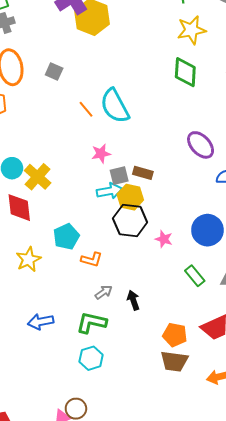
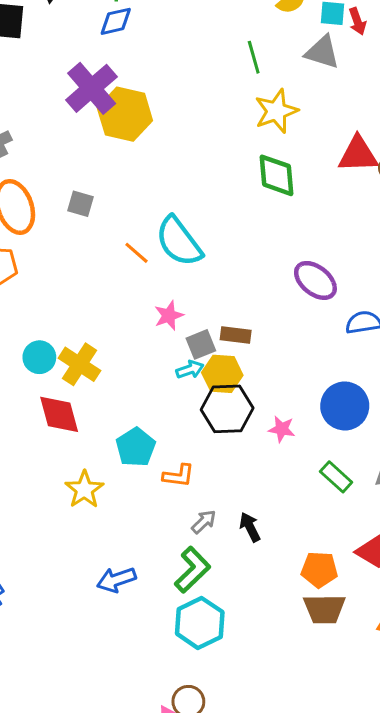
cyan arrow: (109, 191) -> (190, 369), size x0.7
green L-shape: (92, 323) -> (192, 570), turned 132
cyan hexagon: (91, 358) -> (200, 623), size x1.4

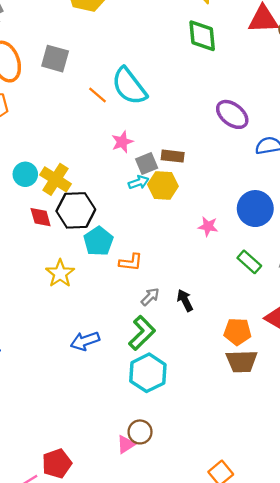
gray square: (81, 204) -> (55, 59), size x1.4
black hexagon: (227, 409) -> (76, 210), moved
red diamond: (59, 414) -> (41, 217), size x0.7

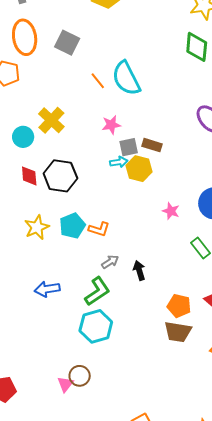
yellow cross: (56, 179) -> (51, 120), moved
cyan pentagon: (98, 241) -> (72, 226), moved
pink triangle: (126, 444) -> (65, 384), turned -30

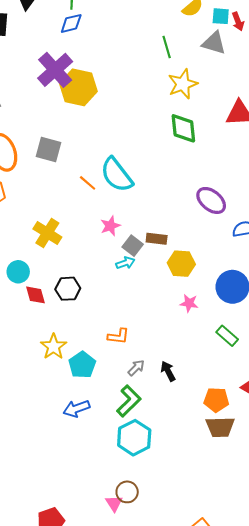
cyan circle: (23, 137) -> (18, 272), moved
gray square: (129, 147) -> (133, 246), turned -30
yellow hexagon: (139, 169) -> (181, 264), moved
black hexagon: (60, 176) -> (68, 289), size x0.7
cyan pentagon: (72, 226) -> (82, 365), moved

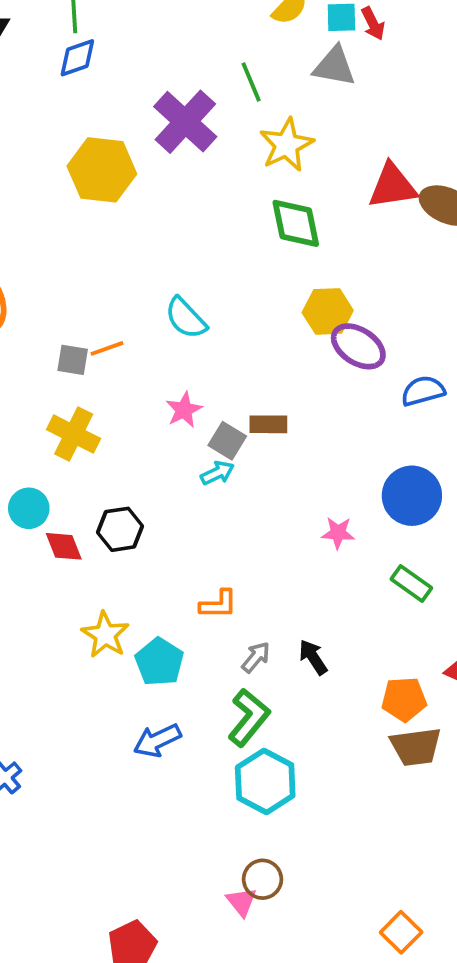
purple cross: (55, 70) -> (185, 122), moved
gray square: (48, 149) -> (73, 360), moved, size x0.7
cyan semicircle: (117, 175) -> (186, 318), size x0.7
orange line: (88, 183) -> (107, 348), moved, turned -54
yellow hexagon: (181, 264) -> (328, 311), moved

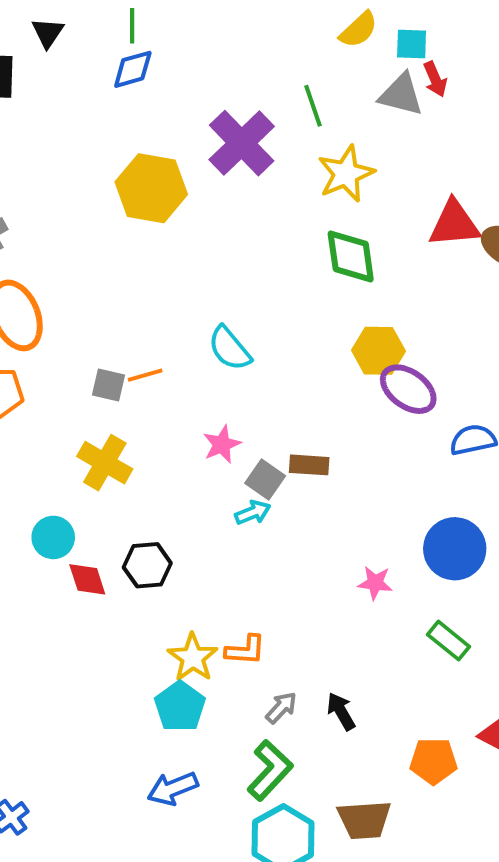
red arrow: (373, 24) -> (435, 79), moved
yellow star: (105, 635) -> (193, 658), moved
brown trapezoid: (416, 747) -> (364, 820), moved

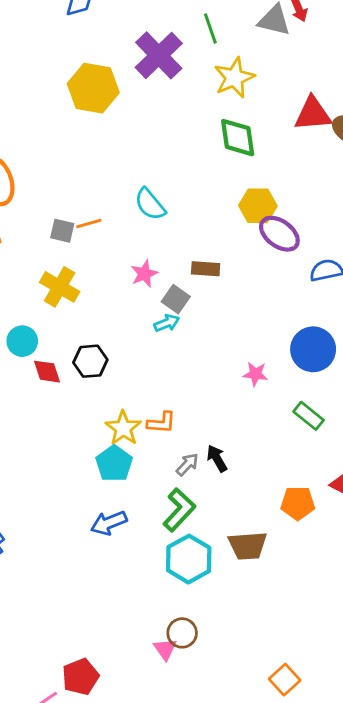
brown rectangle: (309, 465) -> (206, 269), moved
black arrow: (341, 711) -> (217, 458), moved

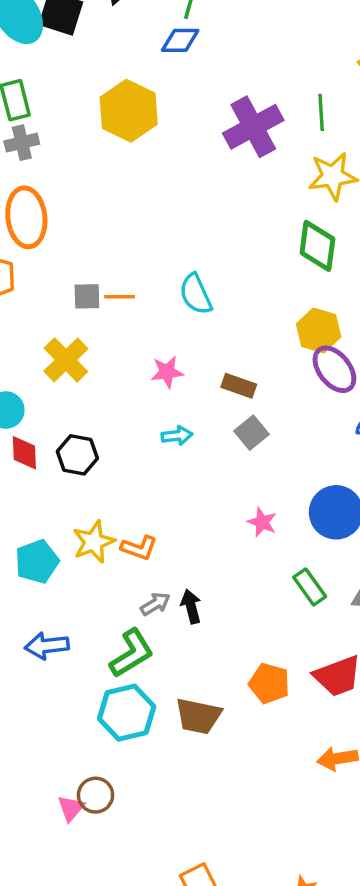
yellow hexagon: (93, 88) -> (129, 111), moved
gray square: (62, 231) -> (87, 296), turned -30
gray square: (176, 299) -> (251, 433), moved
cyan pentagon: (114, 464) -> (37, 562), moved

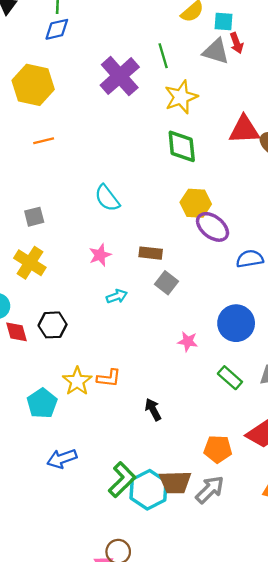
orange line: (120, 297) -> (44, 141), moved
gray arrow: (155, 604) -> (210, 490), moved, size x1.5
green L-shape: (132, 653) -> (122, 480), moved
cyan hexagon: (127, 713) -> (149, 490), moved

